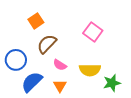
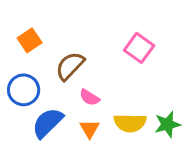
orange square: (36, 21) -> (30, 40), moved
yellow semicircle: (90, 70) -> (130, 123), moved

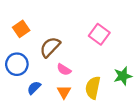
blue semicircle: (48, 123) -> (34, 88), size x0.6
yellow semicircle: (130, 123) -> (93, 88), turned 100
green star: (167, 124) -> (123, 76), moved

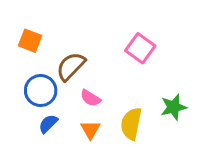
orange square: (21, 29) -> (30, 41), turned -35
blue circle: (17, 64) -> (41, 91), moved

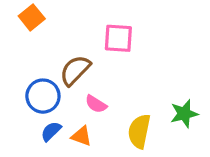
orange square: (30, 41) -> (32, 17), moved, turned 30
pink square: (140, 48) -> (118, 38), moved, turned -32
orange triangle: (90, 130) -> (81, 136), moved, turned -40

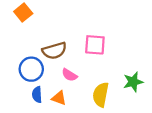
pink square: (118, 38) -> (95, 45), moved
brown semicircle: (75, 70) -> (54, 51), turned -150
blue semicircle: (51, 131) -> (37, 95), turned -49

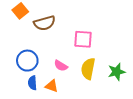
brown semicircle: (54, 51) -> (45, 23), moved
yellow semicircle: (101, 95) -> (88, 69), moved

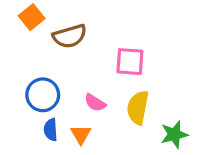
green star: (117, 72) -> (174, 134), moved
orange triangle: (52, 86) -> (81, 134), turned 40

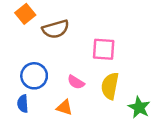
blue semicircle: (51, 130) -> (23, 104), moved
orange triangle: (81, 134) -> (64, 107), turned -42
green star: (174, 134) -> (139, 107), turned -30

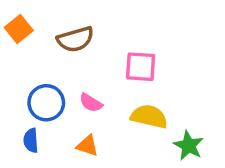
orange square: (25, 14) -> (19, 29), moved
pink semicircle: (76, 82) -> (91, 103), moved
yellow semicircle: (110, 86) -> (149, 116), turned 92

